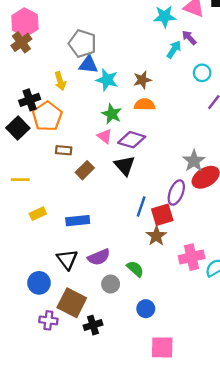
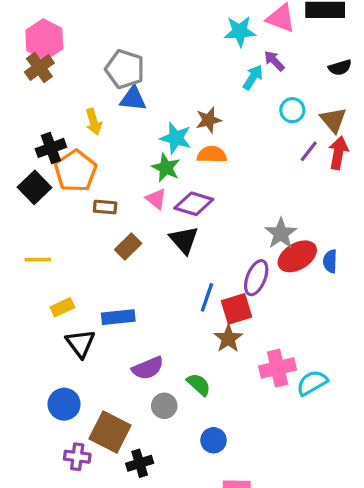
cyan star: (107, 80) -> (176, 138), moved
brown rectangle: (64, 150) -> (105, 207), moved
black triangle: (67, 259) -> (80, 343), moved

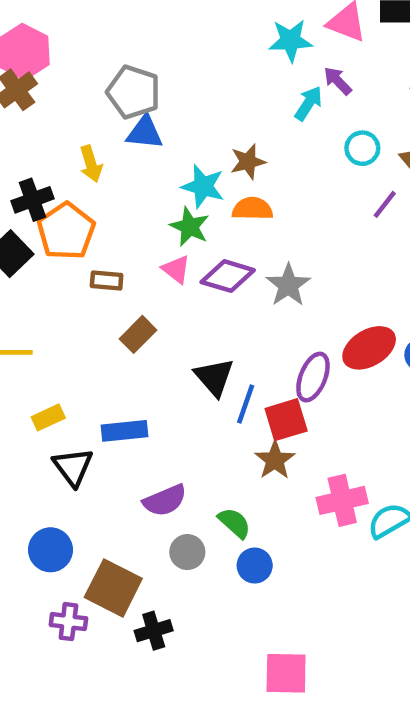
gray star: (281, 233) -> (288, 285), moved
black triangle: (184, 240) -> (214, 377), moved
blue circle: (213, 440) -> (255, 566), moved

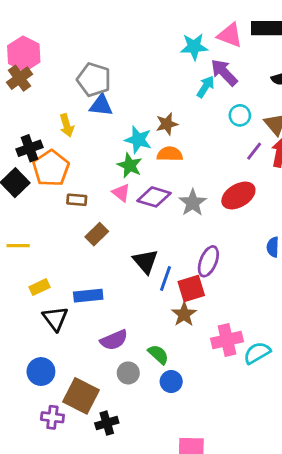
purple arrow: (338, 81) -> (224, 72), size x1.5
red ellipse: (369, 348) -> (238, 196), moved

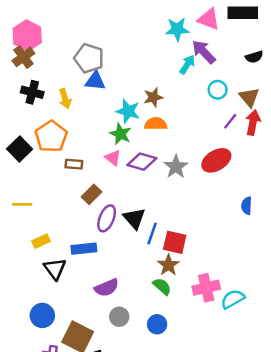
black cross: (30, 148) -> (32, 92), moved, turned 35
purple ellipse: (208, 261) -> (107, 218), moved
red square: (191, 289) -> (175, 242), turned 30
green semicircle: (158, 354) -> (162, 286), moved

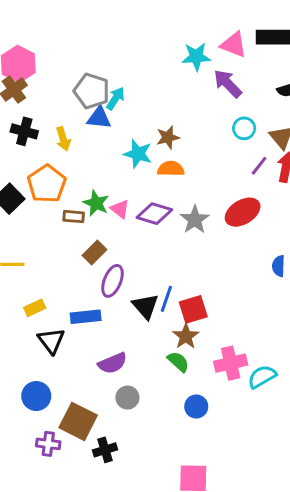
cyan arrow: (187, 65) -> (115, 98), moved
green star: (120, 134) -> (96, 203), moved
black triangle: (134, 218) -> (145, 306), moved
red square: (175, 242) -> (193, 309), turned -30
blue circle: (157, 324) -> (196, 407), moved

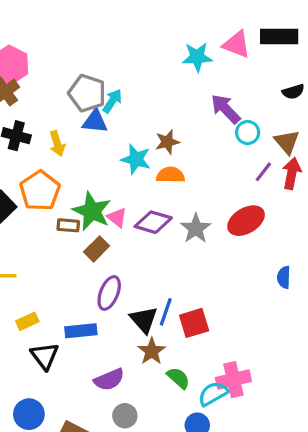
purple arrow: (228, 84) -> (226, 109), moved
green star: (96, 203) -> (92, 211), size x1.4
brown rectangle: (95, 252) -> (97, 249), moved
brown star: (186, 336) -> (152, 351), moved
cyan semicircle: (262, 377) -> (213, 394), moved

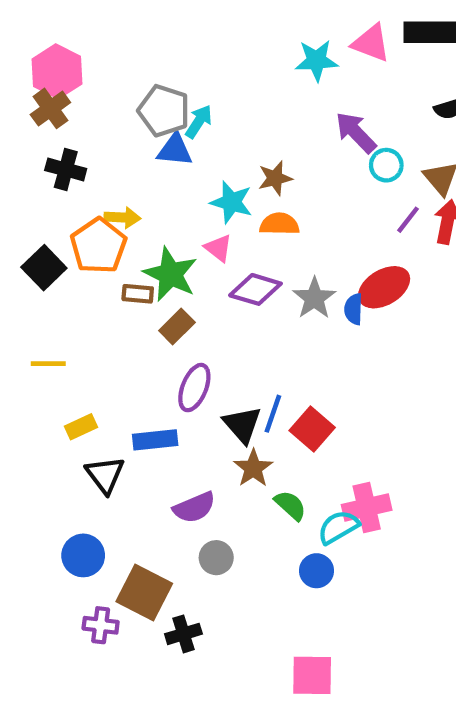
yellow arrow: (57, 144) -> (122, 217), moved, turned -70
pink triangle: (117, 217) -> (218, 248), moved
blue semicircle: (284, 277) -> (354, 309), moved
red square: (194, 323) -> (312, 429), turned -32

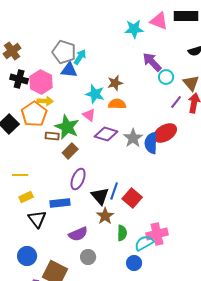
pink hexagon: (57, 71) -> (41, 82), moved
blue semicircle: (354, 309) -> (151, 143), size x1.5
yellow line: (48, 364) -> (20, 175), moved
green semicircle: (290, 505) -> (122, 233), turned 49

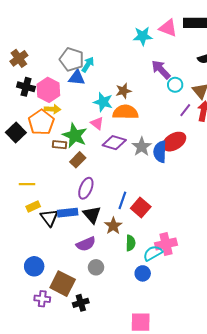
orange semicircle: (117, 104) -> (125, 112), size x1.4
black triangle: (100, 196) -> (92, 215), moved
black triangle: (37, 219) -> (49, 218), moved

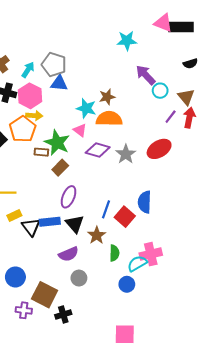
pink triangle: (168, 28) -> (163, 23), moved
cyan arrow: (88, 64) -> (28, 70), moved
blue semicircle: (160, 152) -> (145, 202), moved

